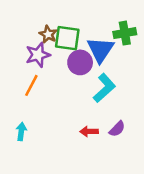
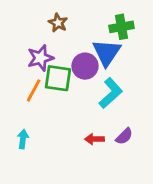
green cross: (125, 33) -> (121, 27), moved
brown star: (48, 34) -> (58, 23), moved
green square: (67, 38) -> (58, 78), moved

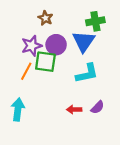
purple circle: (85, 66) -> (56, 45), moved
cyan L-shape: (111, 93) -> (87, 73), turned 30
cyan arrow: (23, 139) -> (18, 109), size x1.5

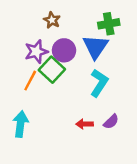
green square: (45, 62) -> (52, 70), turned 35
cyan L-shape: (87, 73) -> (99, 83), turned -45

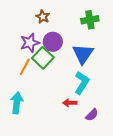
blue triangle: (95, 47) -> (83, 54), moved
cyan L-shape: (99, 83) -> (82, 83), moved
purple semicircle: (111, 122) -> (92, 115), moved

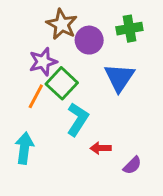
brown star: (43, 17) -> (62, 24), size x1.5
purple circle: (53, 42) -> (89, 40), moved
cyan L-shape: (82, 83) -> (78, 119), moved

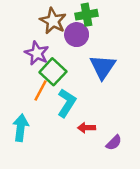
green cross: (129, 29) -> (87, 15), moved
purple star: (43, 62) -> (37, 53), turned -30
orange line: (36, 96) -> (41, 90), moved

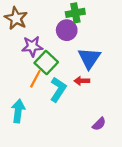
brown star: (53, 21) -> (16, 18), moved
purple star: (37, 53) -> (32, 46), turned -30
red arrow: (87, 128) -> (82, 81), moved

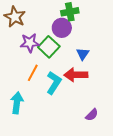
blue triangle: (89, 58) -> (83, 54), size x0.6
green square: (46, 63) -> (49, 47), moved
red arrow: (82, 81) -> (76, 75), size x1.6

